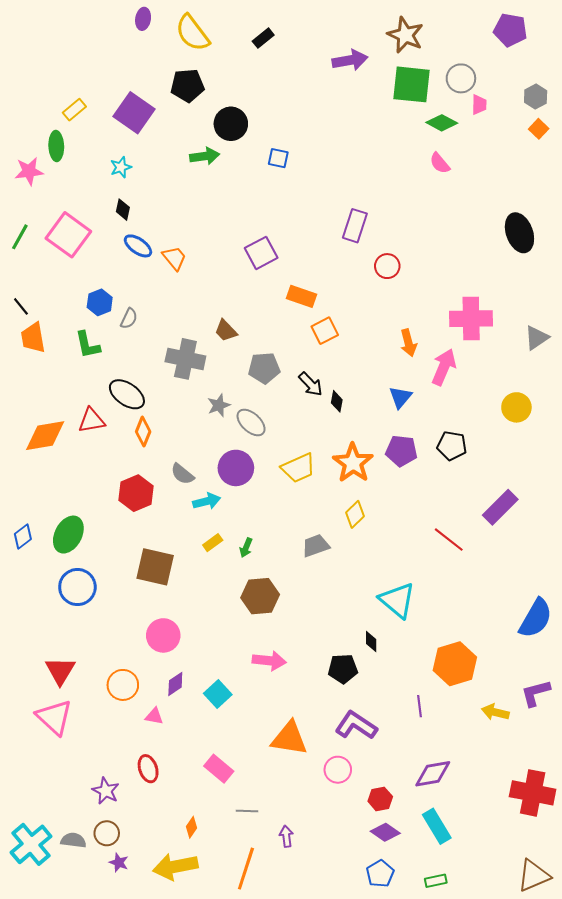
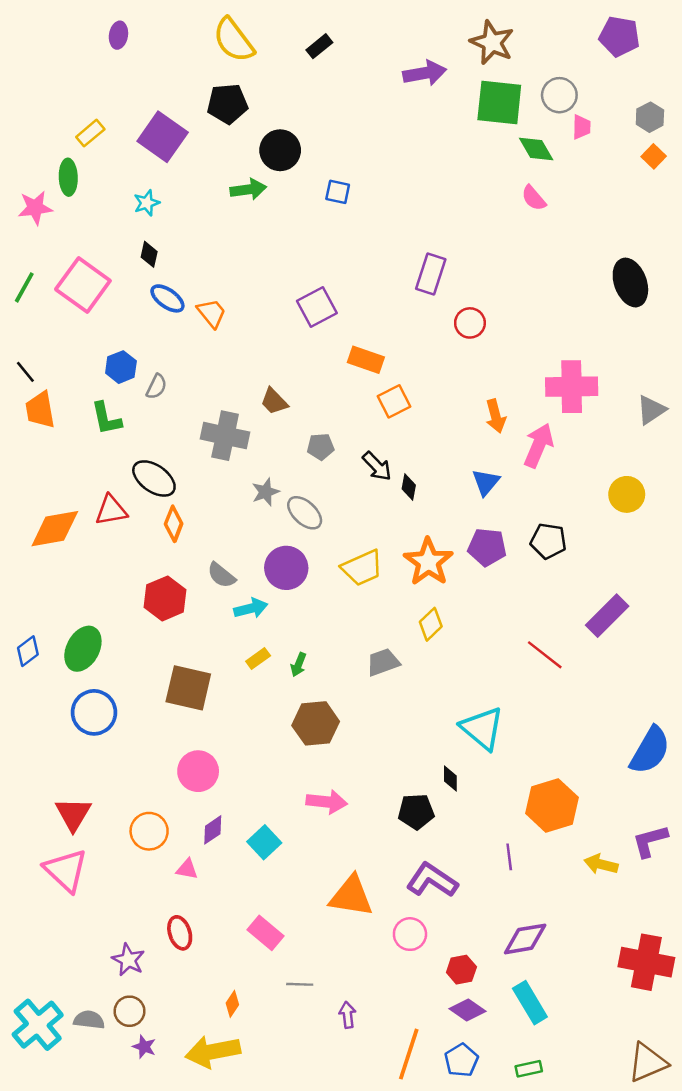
purple ellipse: (143, 19) -> (118, 35), moved
green diamond: (442, 123) -> (536, 149), turned 32
gray pentagon: (264, 368) -> (321, 447), size x0.7
orange line: (246, 869) -> (409, 1054), moved

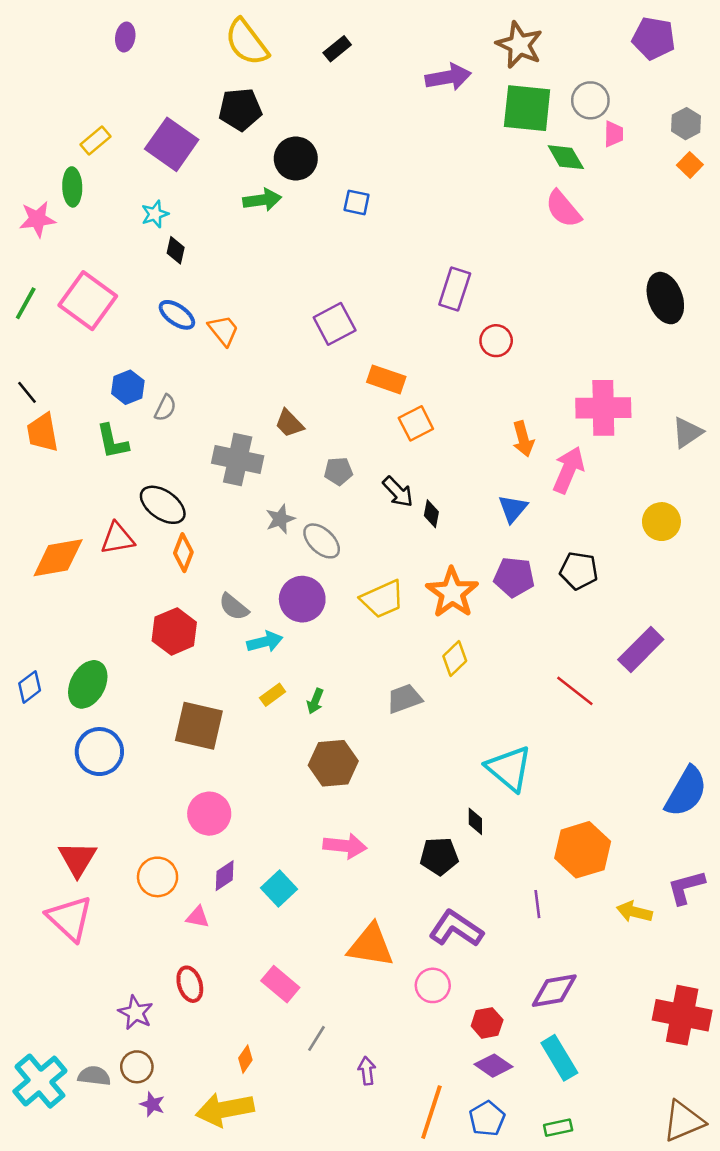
pink semicircle: (534, 198) -> (563, 209), size x1.4
black diamond: (149, 254) -> (176, 250), moved
gray line: (300, 984) -> (316, 1038), turned -60

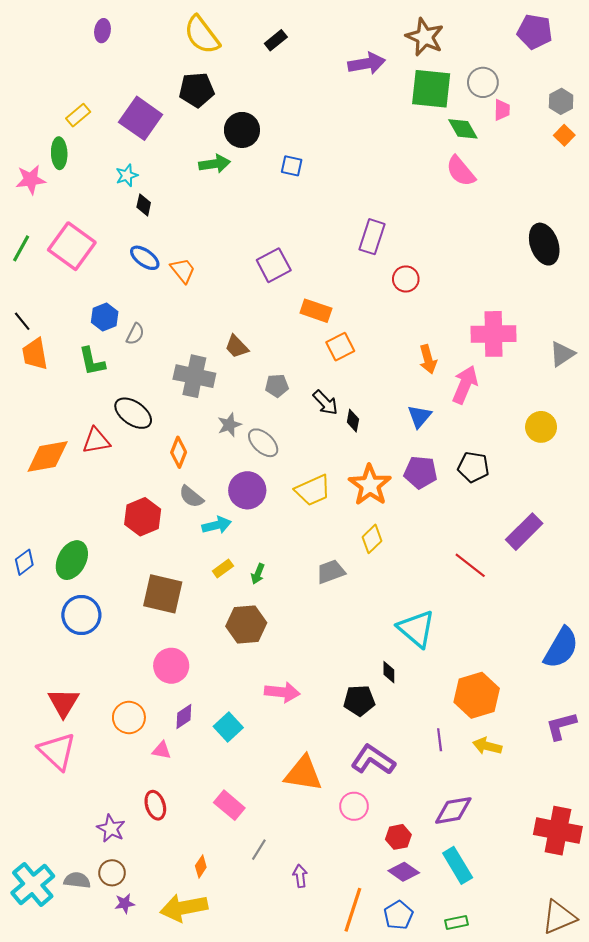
orange diamond: (183, 553) -> (179, 452), moved
brown hexagon: (333, 763) -> (246, 625), moved
yellow arrow: (634, 912) -> (487, 746), moved
purple star: (152, 1104) -> (125, 903), turned -30

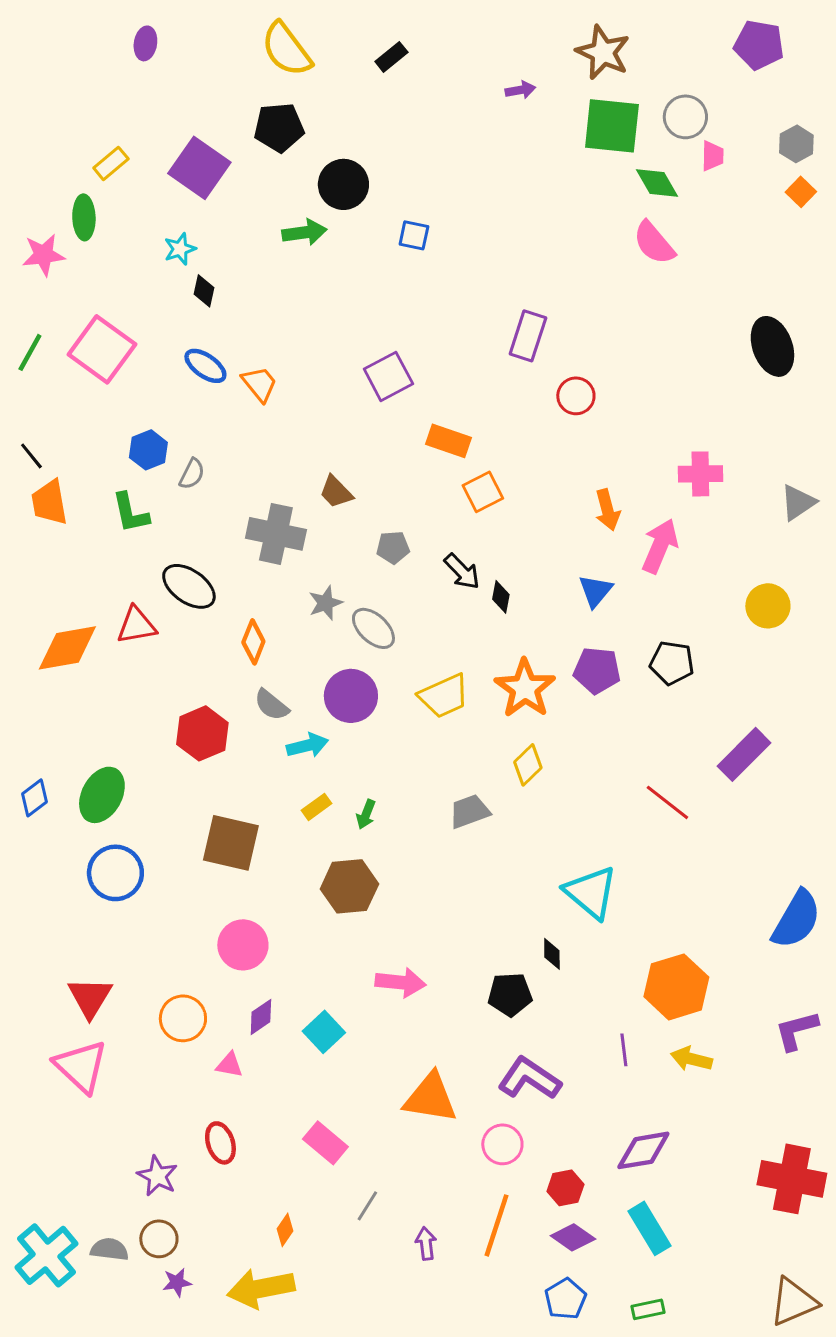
purple arrow: (367, 63) -> (520, 90), size x0.6
pink cross: (493, 334) -> (700, 474), size x0.7
orange line: (353, 910) -> (496, 1225), moved

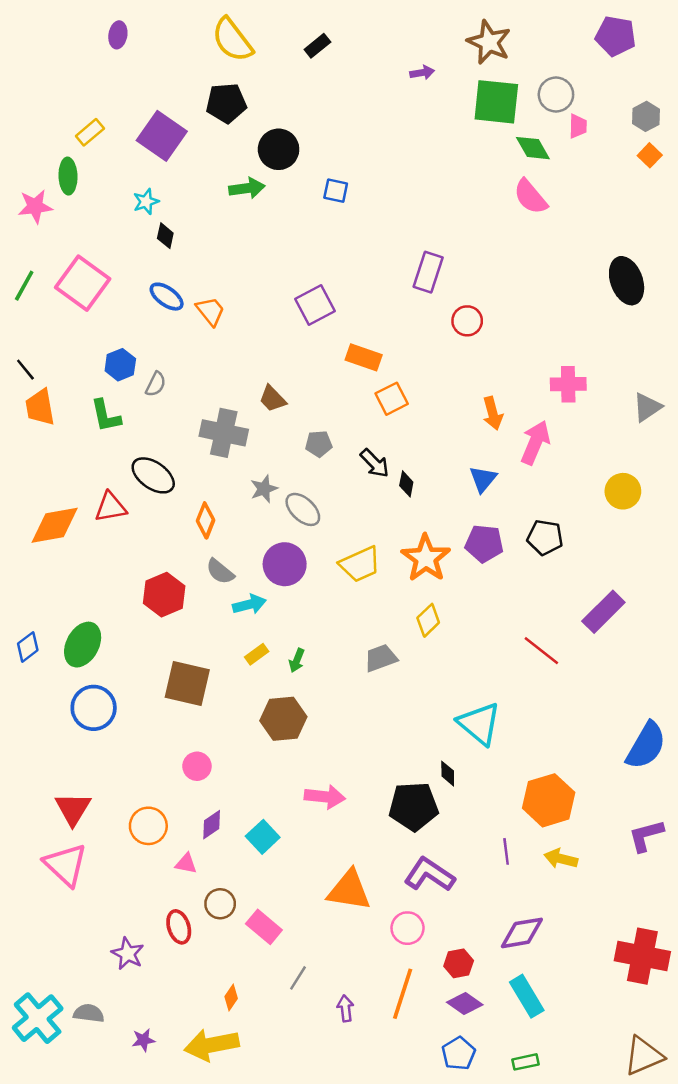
pink circle: (243, 945) -> (197, 766), size x0.7
black pentagon: (510, 994) -> (414, 806), size x1.4
brown circle: (159, 1239) -> (220, 904), moved

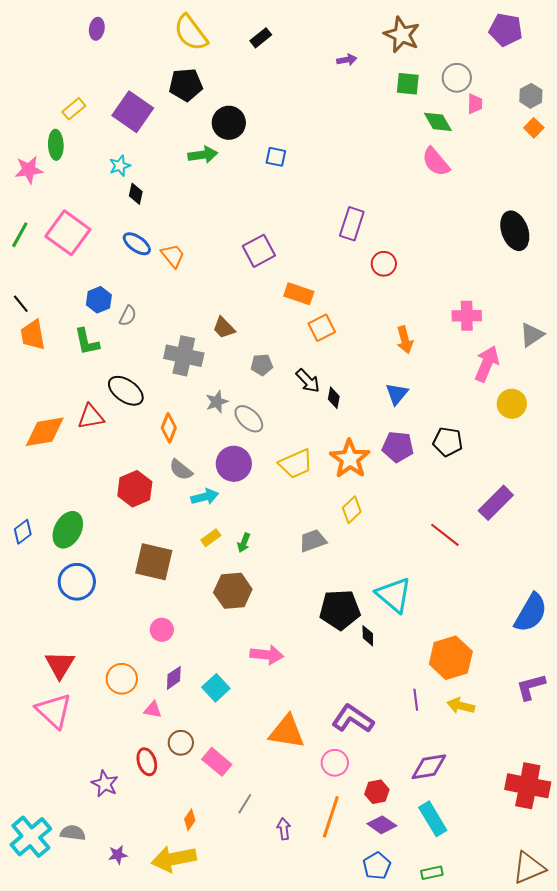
green square: (496, 102) -> (408, 84), size x0.6
pink arrow: (535, 443) -> (487, 364), moved
black pentagon: (414, 806) -> (340, 610), moved

